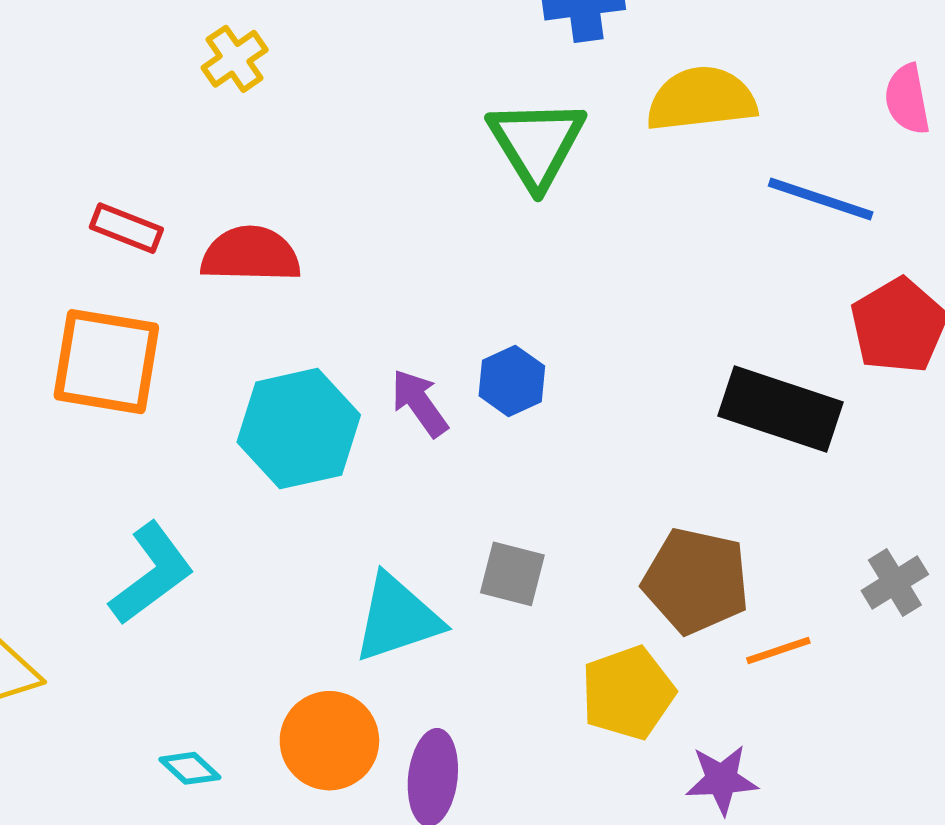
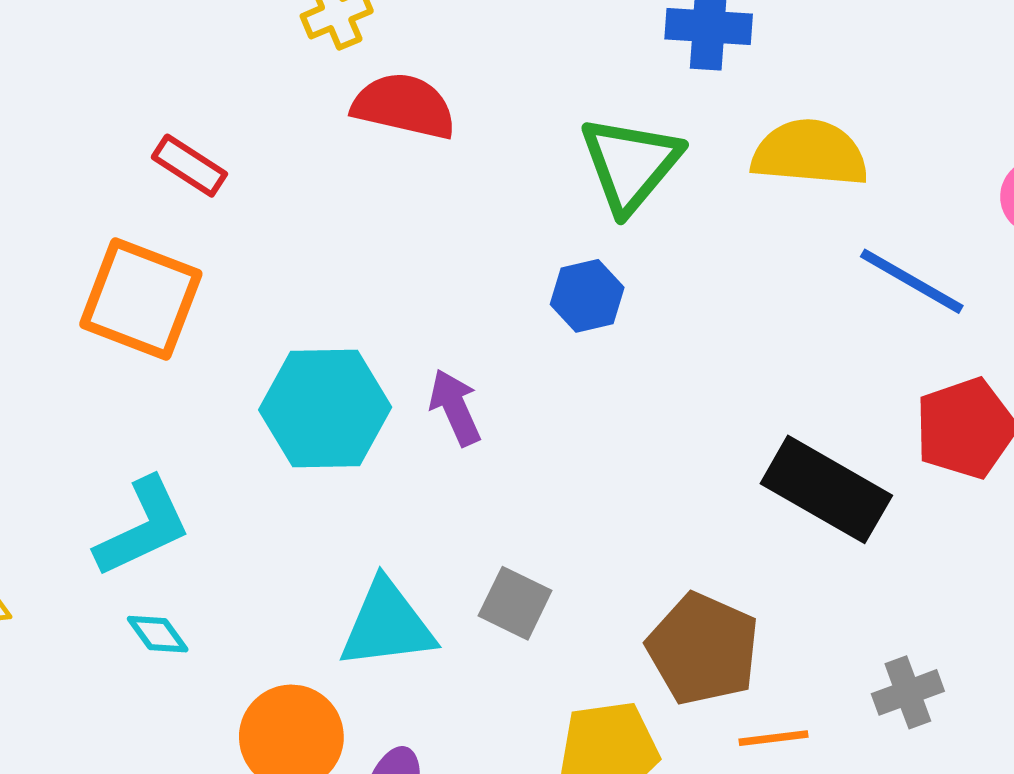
red semicircle: (251, 254) -> (404, 106), moved
blue hexagon: (512, 381) -> (587, 296), moved
cyan diamond: (190, 768) -> (158, 634), moved

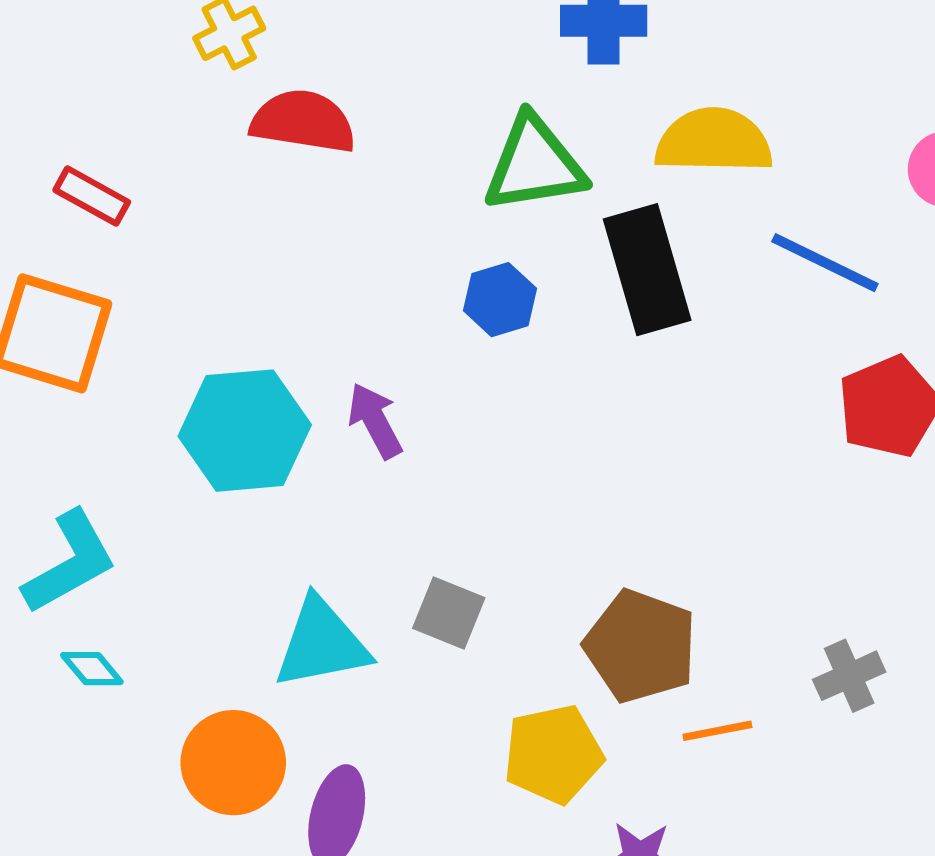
green triangle: (630, 164) -> (534, 164), turned 45
black rectangle: (826, 489) -> (647, 270), moved, turned 48

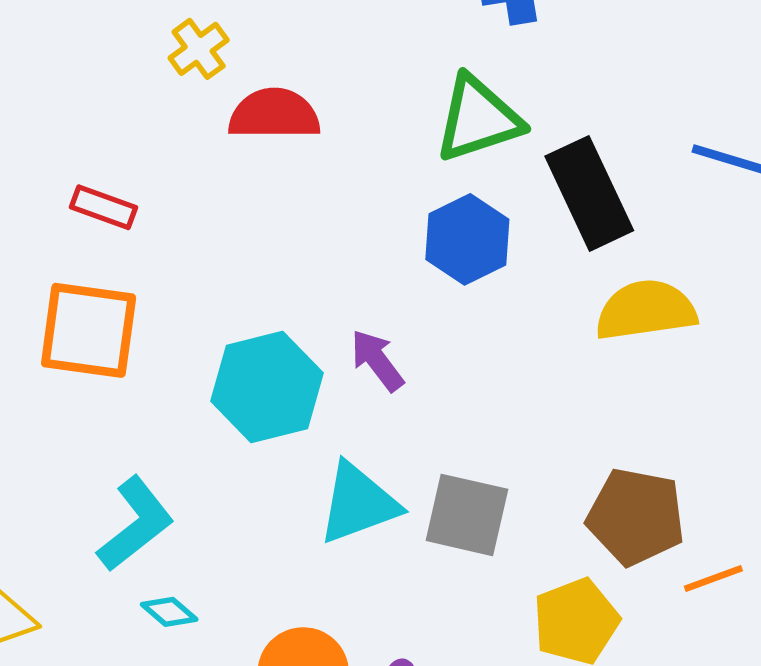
yellow semicircle: (714, 141) -> (646, 310), moved
blue hexagon: (500, 300) -> (467, 239), size x1.4
gray square: (449, 613) -> (467, 515), size x1.4
cyan triangle: (322, 643) -> (358, 503), moved

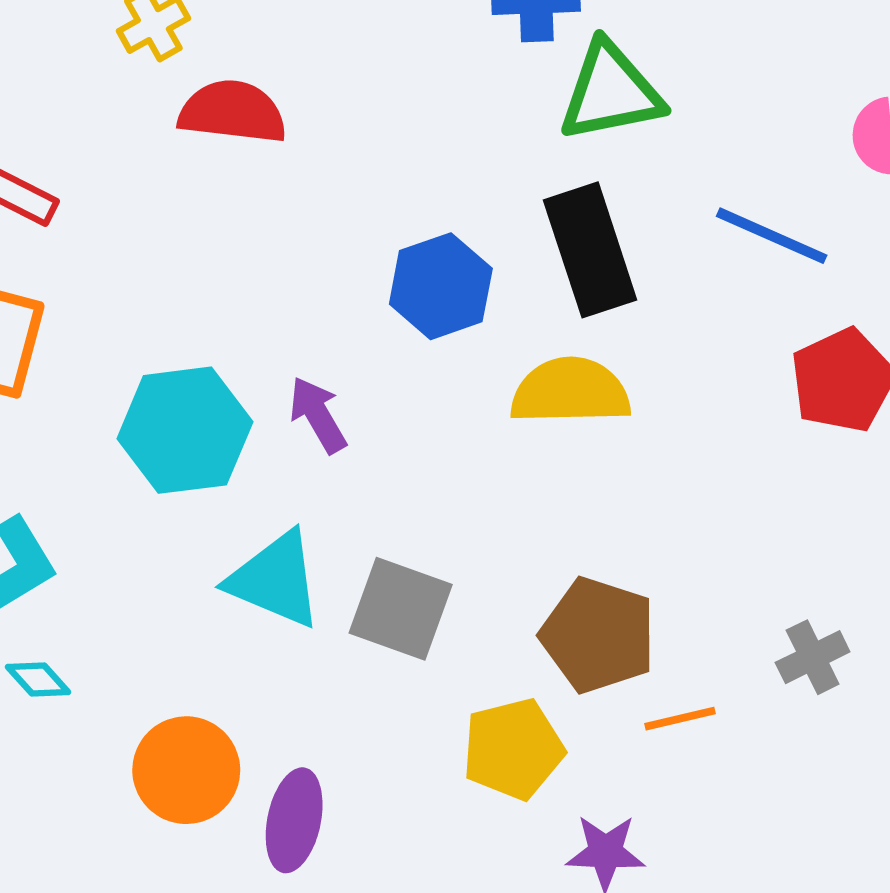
green triangle: (478, 119) -> (611, 92), moved
yellow semicircle: (646, 310) -> (570, 391), moved
cyan triangle: (358, 503) -> (275, 580), turned 36

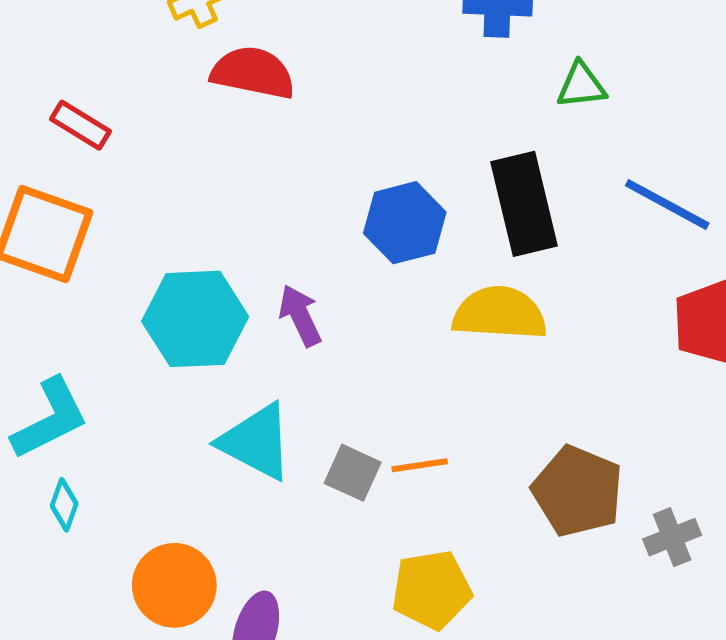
green triangle: (611, 92) -> (581, 85), moved, size x0.6
gray square: (401, 609) -> (353, 473), size x0.7
brown pentagon: (598, 635) -> (578, 491), moved
cyan diamond: (38, 680) -> (64, 505), turned 57
orange line: (680, 719) -> (420, 465), moved

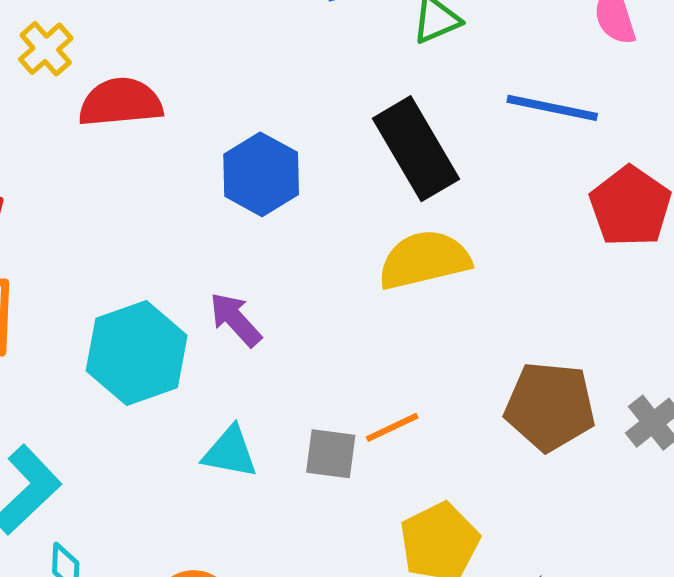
blue hexagon: (405, 223) -> (261, 174), moved
cyan triangle: (256, 442) -> (230, 452), size x0.7

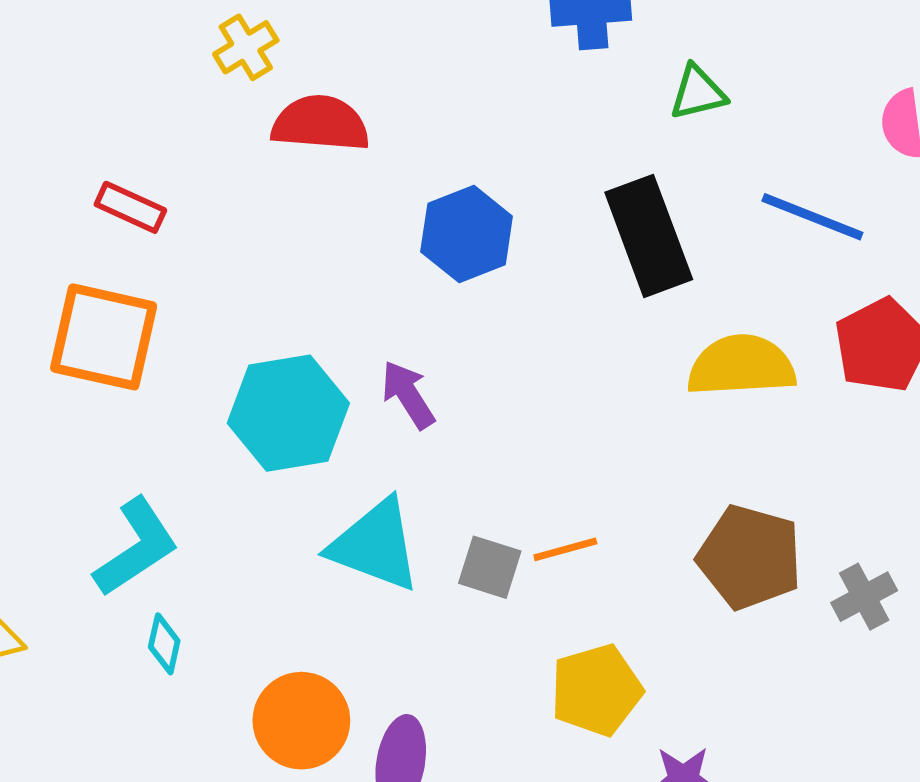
yellow semicircle: (424, 260) -> (741, 366), moved
cyan triangle: (230, 452) -> (375, 545), size x1.5

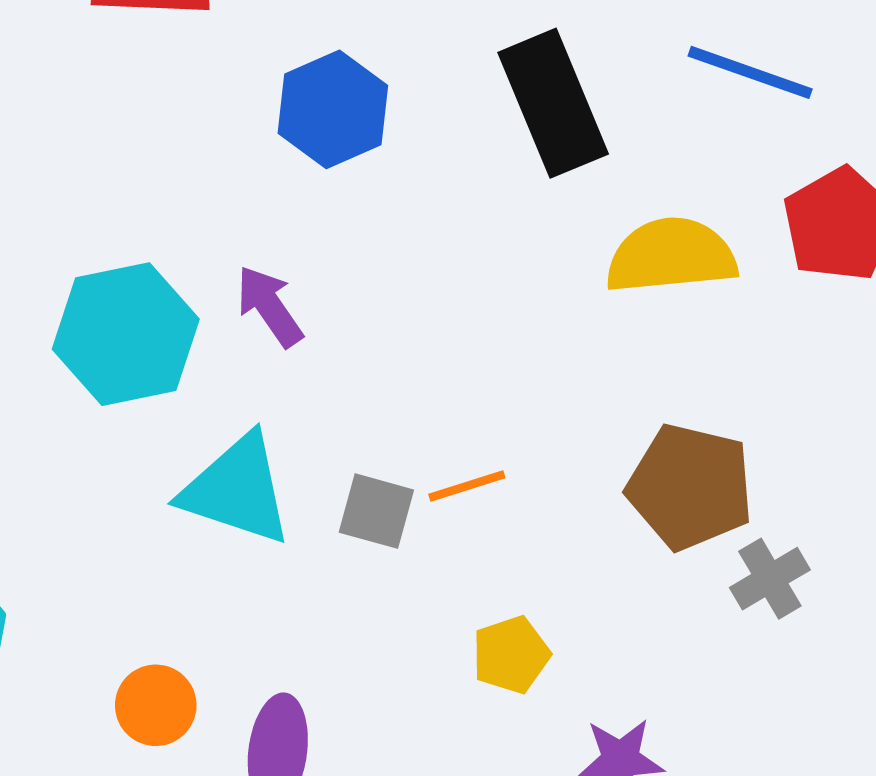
gray cross: (864, 597) -> (770, 579), moved
yellow pentagon: (596, 690) -> (511, 655), size x0.7
orange circle: (301, 721) -> (156, 705), size x0.7

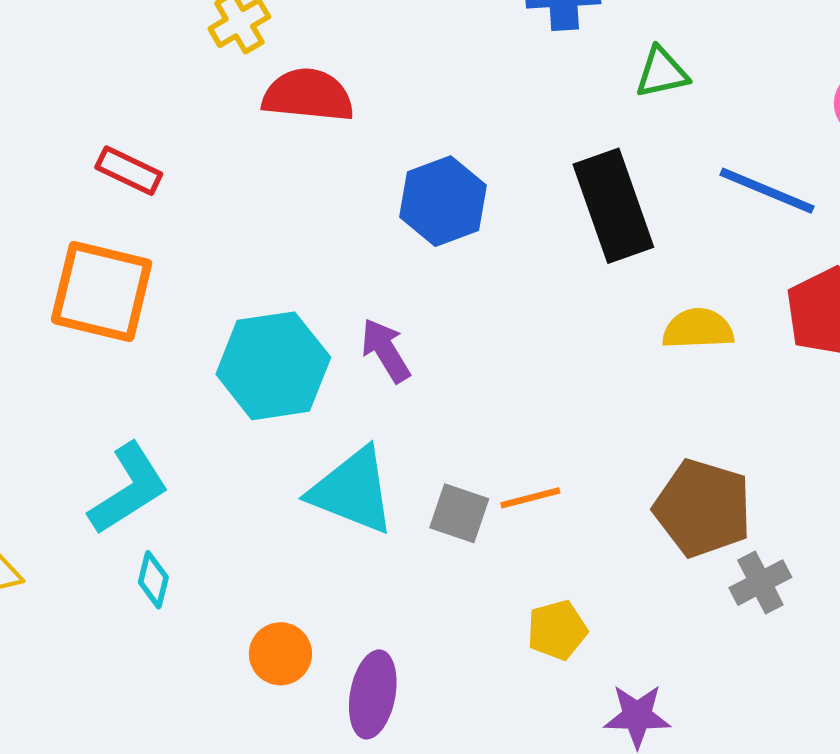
yellow semicircle: (671, 256) -> (698, 329), size x0.7

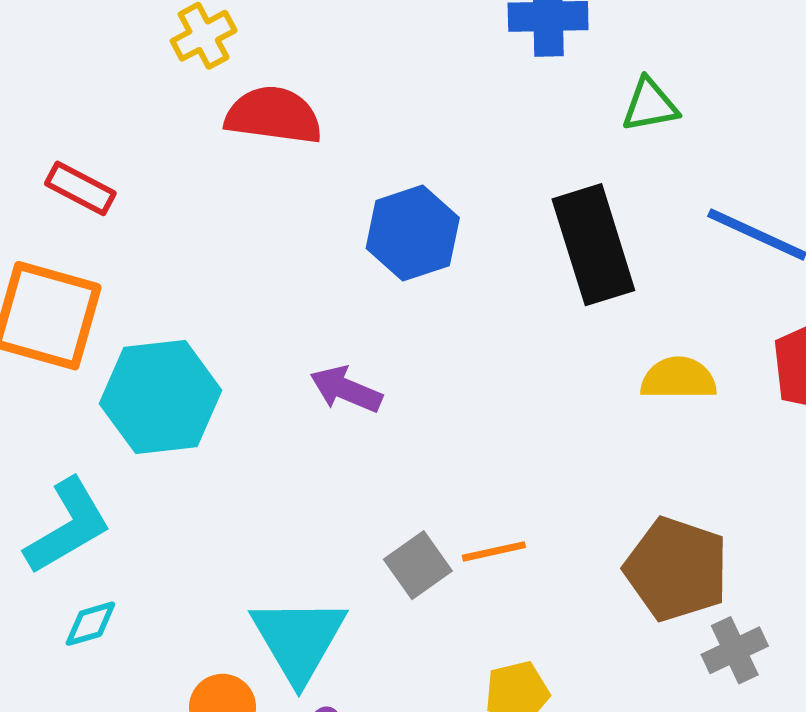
purple arrow: (386, 350) -> (346, 389), turned -38
cyan hexagon: (273, 366) -> (161, 397), moved
cyan triangle: (352, 491) -> (299, 639), moved, turned 36
gray square: (459, 513) -> (418, 565), turned 34
cyan diamond: (153, 580) -> (90, 624), turned 58

